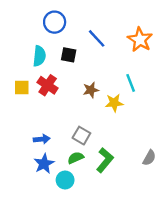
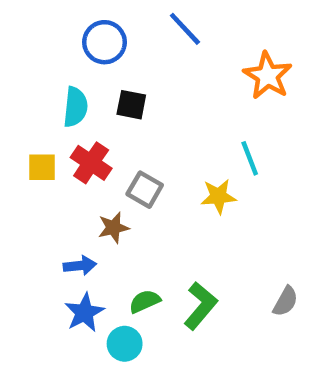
blue line: (97, 38) -> (185, 29), moved
brown star: (91, 90) -> (113, 228), moved
gray square: (81, 136) -> (145, 190), moved

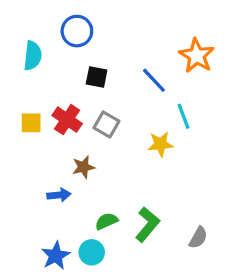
blue line: (185, 29) -> (154, 80), moved
cyan semicircle: (75, 107) -> (33, 56), moved
gray square: (145, 190) -> (106, 124), moved
gray semicircle: (285, 301) -> (198, 238), moved
blue star: (84, 312) -> (56, 256), moved

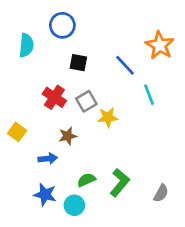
yellow square: (31, 123) -> (17, 132), moved, turned 36
gray square: (106, 124) -> (86, 101), turned 30
yellow star: (161, 144) -> (108, 117), moved
blue star: (56, 256) -> (45, 195), moved, turned -30

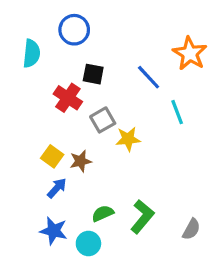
red cross: (54, 97) -> (68, 98), moved
yellow square: (17, 132) -> (52, 156), moved
blue arrow: (48, 159) -> (57, 188), turned -42

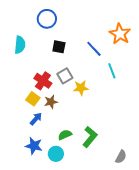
cyan semicircle: (31, 53) -> (20, 45), moved
red cross: (68, 98) -> (43, 81), moved
gray semicircle: (191, 229) -> (121, 157), moved

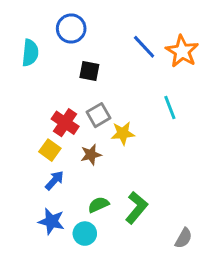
cyan semicircle: (20, 45) -> (30, 53), moved
blue line: (94, 49) -> (144, 47), moved
brown star: (51, 102) -> (91, 155), moved

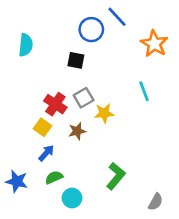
blue circle: (71, 29) -> (91, 30), moved
blue line: (144, 47) -> (117, 17), moved
green semicircle: (98, 205) -> (54, 177), moved
blue star: (51, 221) -> (17, 181), moved

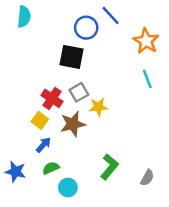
cyan semicircle: (26, 45) -> (24, 17), moved
black square: (76, 60) -> (72, 57), size x1.5
cyan line: (144, 91) -> (147, 79), moved
brown star: (77, 131) -> (73, 124), size x1.5
gray semicircle: (156, 202) -> (147, 178), moved

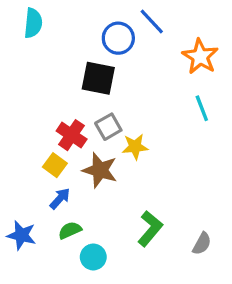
brown star: (73, 124) -> (100, 170), turned 30

